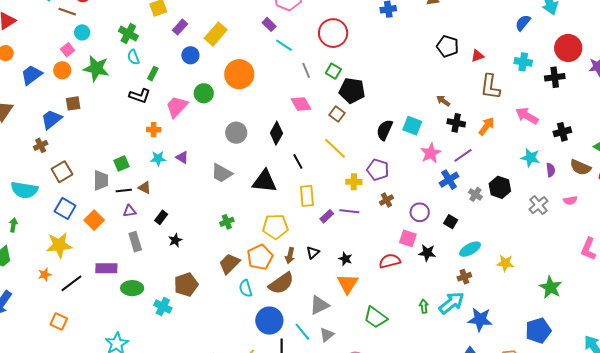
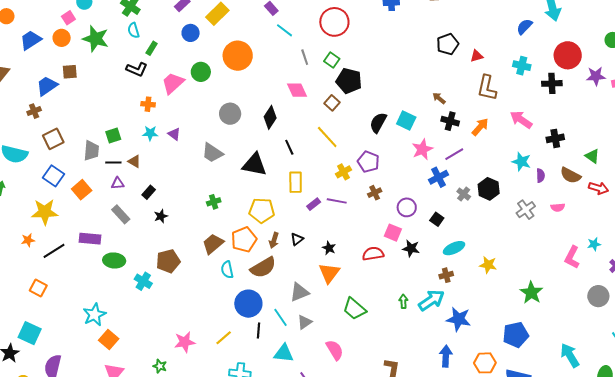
black pentagon: (448, 46) -> (448, 44), turned 30
yellow cross: (354, 182) -> (343, 172), turned -35
gray rectangle: (135, 242) -> (121, 214), turned -30

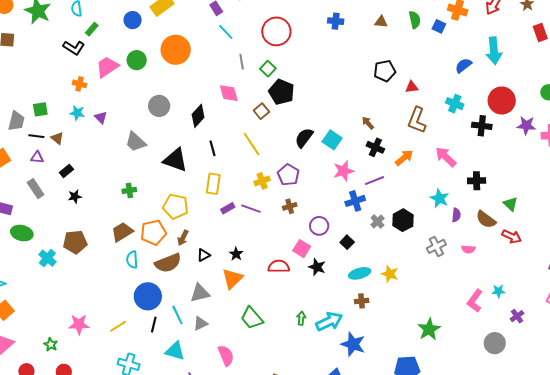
black triangle: (297, 239) -> (204, 255), moved
yellow star: (488, 265) -> (390, 274), moved
brown cross: (446, 275) -> (362, 301), moved

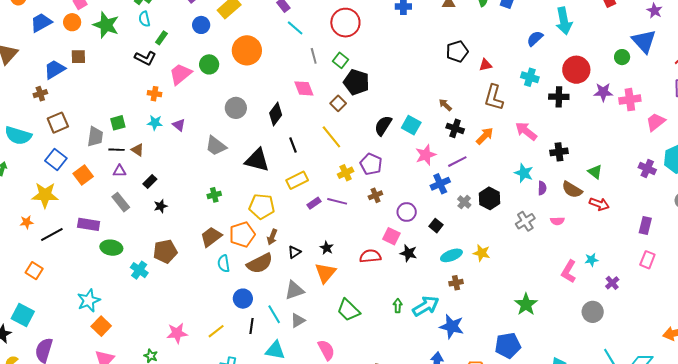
yellow rectangle: (213, 184) -> (297, 180), turned 60
blue circle: (148, 296) -> (243, 299), size x0.7

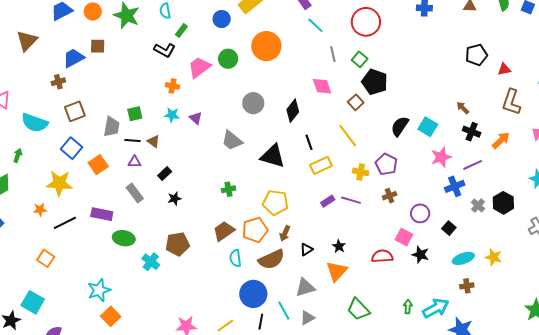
yellow cross: (346, 173) -> (361, 172), turned 35
yellow rectangle: (297, 180) -> (321, 165), moved
blue circle: (243, 299) -> (253, 294), size x1.4

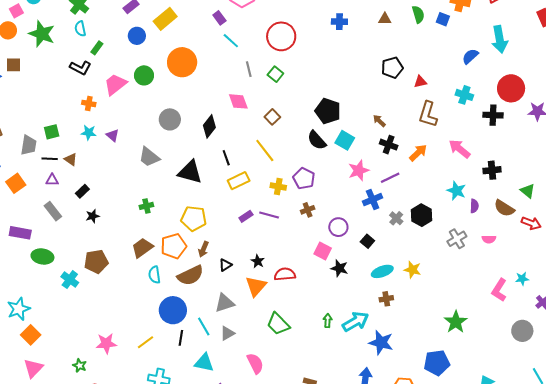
black pentagon: (375, 82) -> (328, 111), moved
black semicircle: (400, 126) -> (317, 140), turned -75
red semicircle: (382, 256) -> (285, 274), moved

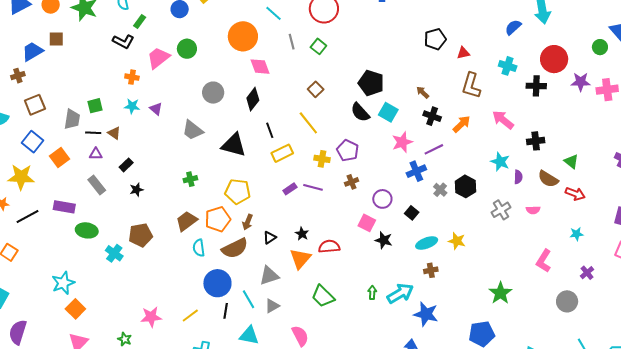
orange circle: (182, 62) -> (243, 36), moved
pink diamond: (238, 101) -> (260, 67), moved
cyan star: (522, 279) -> (577, 234), moved

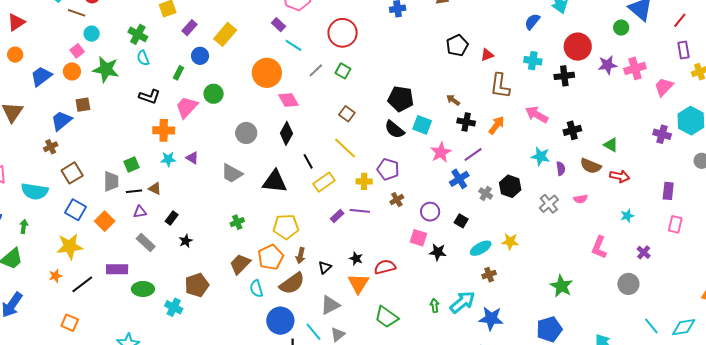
green rectangle: (140, 21) -> (178, 73), moved
gray line: (292, 42) -> (316, 70), turned 70
orange cross: (132, 77) -> (164, 130), size x1.5

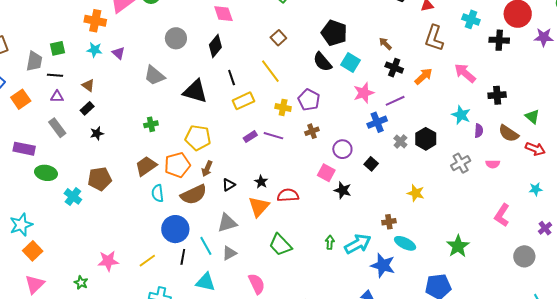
brown triangle: (155, 188) -> (88, 85), moved
cyan ellipse: (481, 248) -> (405, 243), moved, turned 45

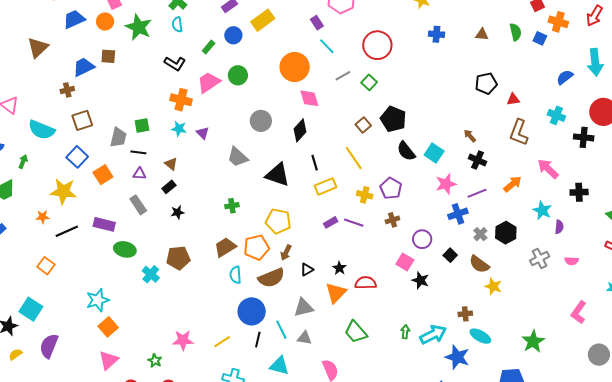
black pentagon: (334, 33) -> (393, 119), moved
orange arrow: (424, 76) -> (513, 184), moved
brown semicircle: (509, 133) -> (479, 264), moved
gray triangle: (229, 253) -> (304, 338), turned 35

